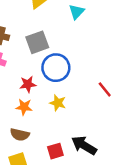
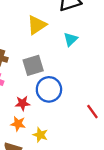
yellow star: (58, 103) -> (40, 135), moved

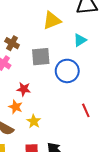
blue circle: (49, 89) -> (67, 71), moved

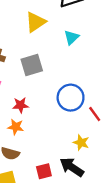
blue circle: (67, 71) -> (71, 98), moved
yellow star: (34, 121) -> (81, 143), moved

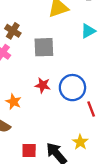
red star: (21, 105) -> (43, 85), moved
yellow star: (81, 143) -> (80, 142), moved

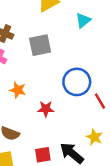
red star: (43, 85) -> (46, 109), moved
orange star: (13, 102) -> (18, 90), moved

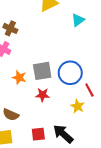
gray square: (40, 45) -> (42, 71), moved
yellow star: (94, 137) -> (78, 106), moved

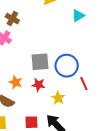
orange star: (19, 78) -> (16, 82), moved
yellow star: (78, 106) -> (58, 98), moved

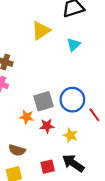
orange star: (16, 82) -> (27, 117), moved

